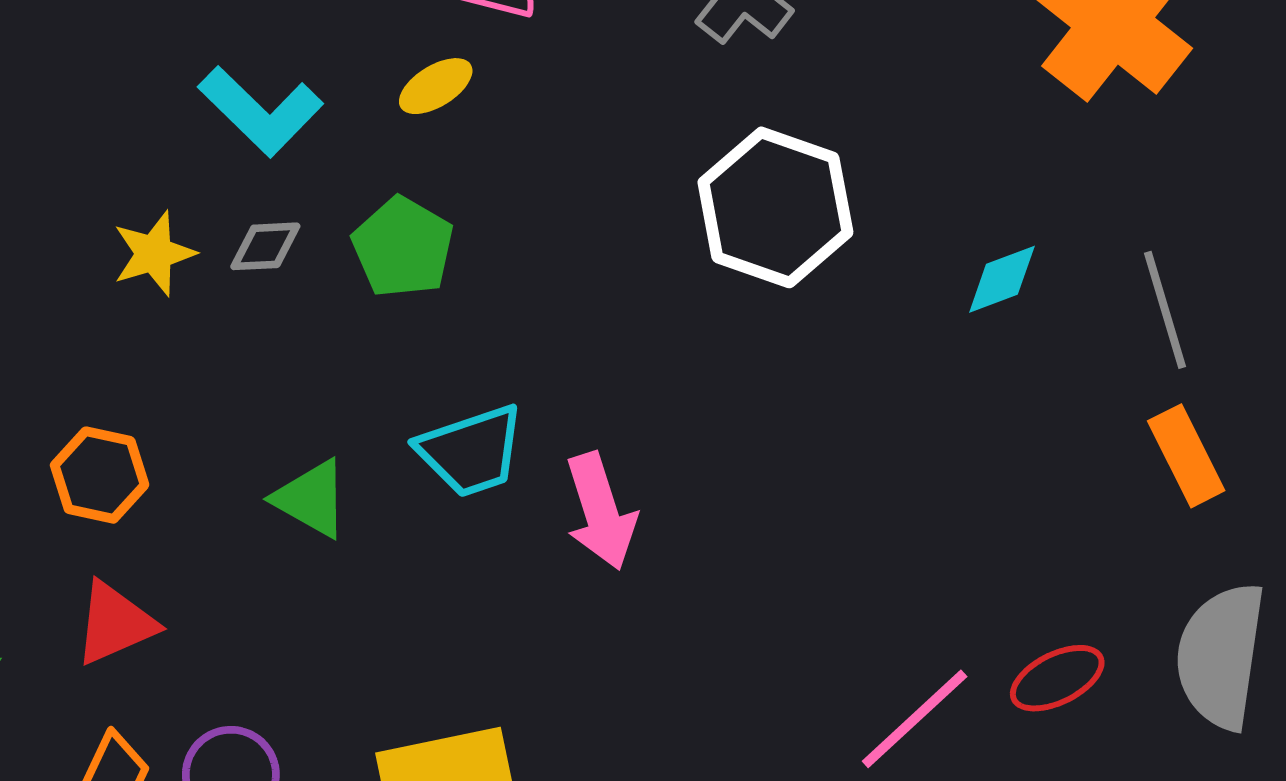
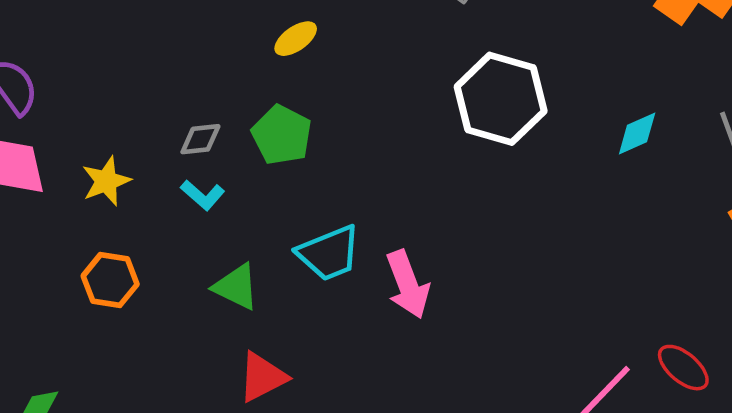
cyan L-shape: (261, 111) -> (203, 195), moved, size x0.6
yellow star: (154, 254) -> (106, 181), moved
red triangle: (115, 623) -> (262, 377), moved
red ellipse: (1057, 678) -> (683, 368), turned 70

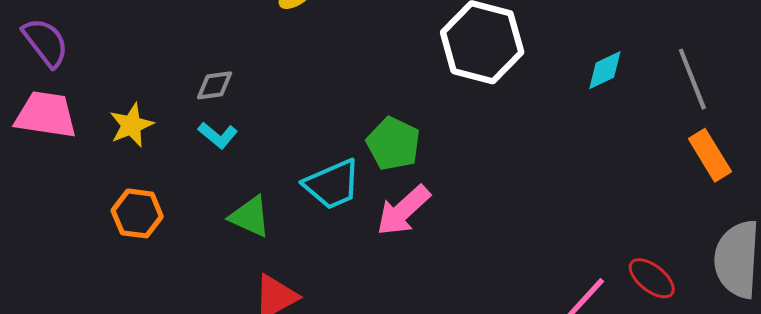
green pentagon: (282, 135) -> (393, 144), moved
pink arrow: (408, 284) -> (403, 210), turned 70

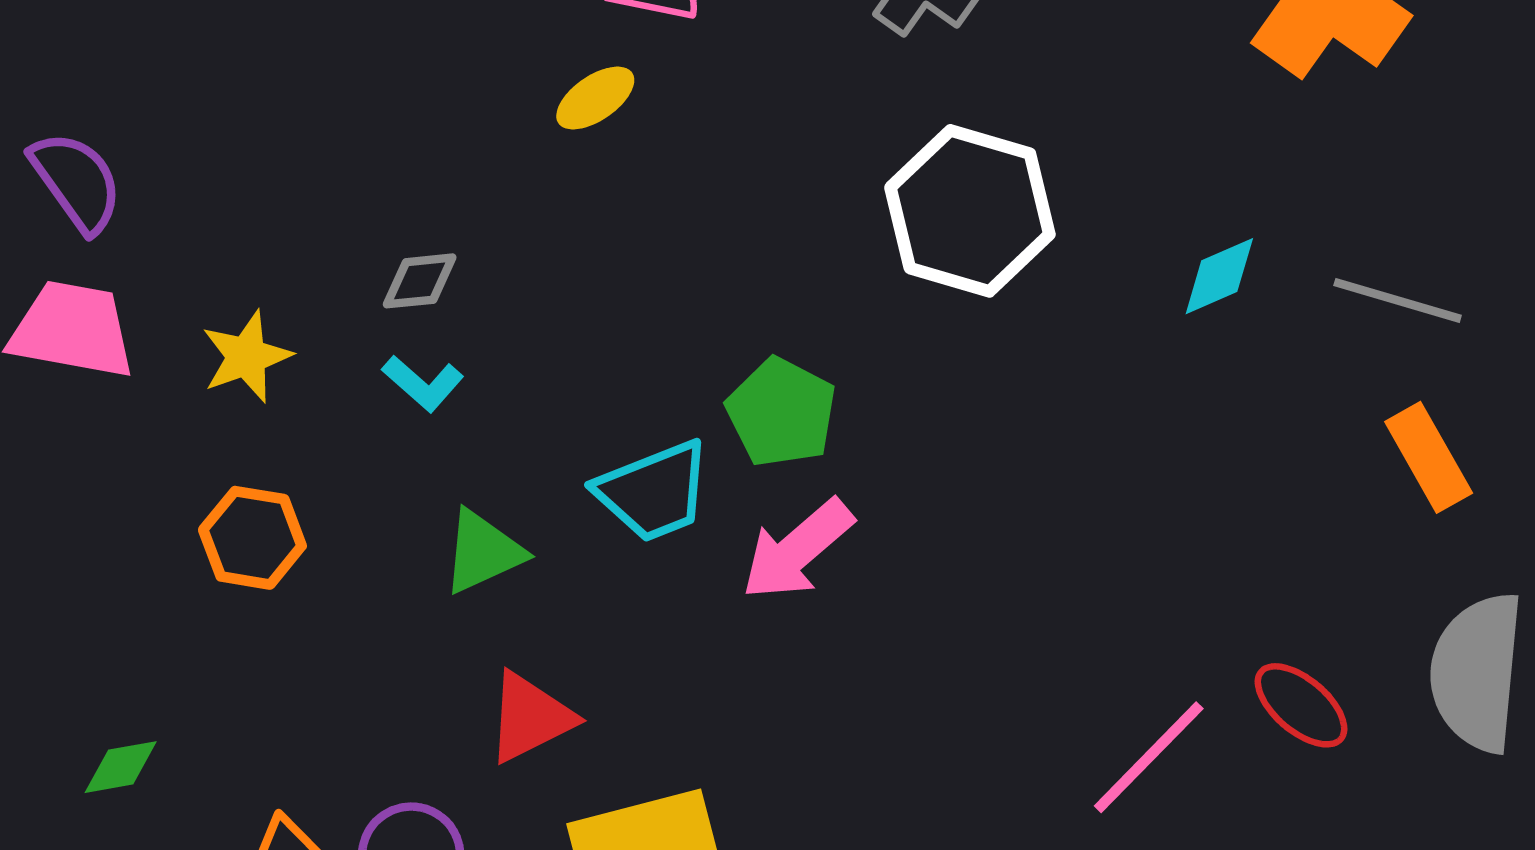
gray line: (692, 79) -> (1398, 300), turned -54
green triangle: (250, 217) -> (483, 552), turned -51

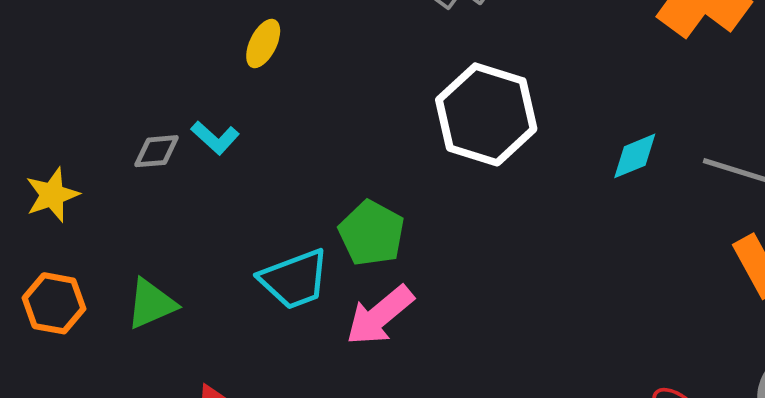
yellow ellipse: (595, 98) -> (263, 43), turned -30
cyan L-shape: (423, 383) -> (215, 138), moved
green triangle: (483, 552) -> (151, 304), moved

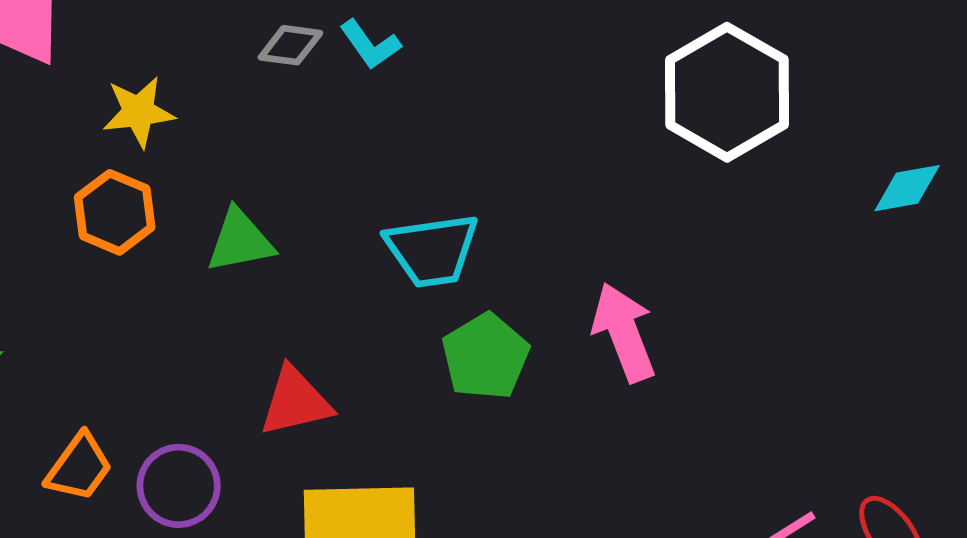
yellow star: (52, 195) -> (138, 112), moved
green pentagon: (372, 233) -> (485, 356), moved
pink arrow: (380, 315) -> (624, 332), moved, turned 96

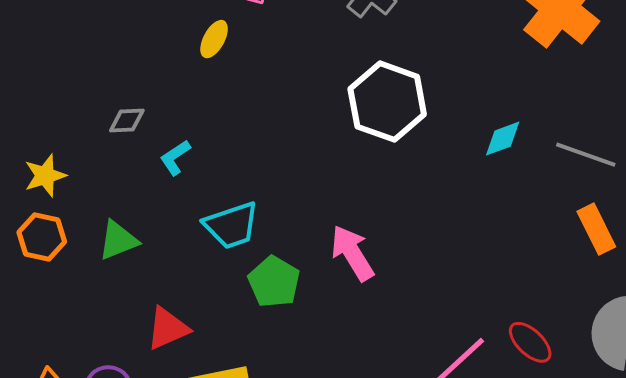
cyan L-shape: (370, 45) -> (175, 158), moved, turned 102

